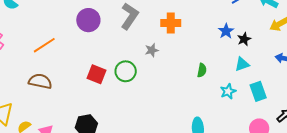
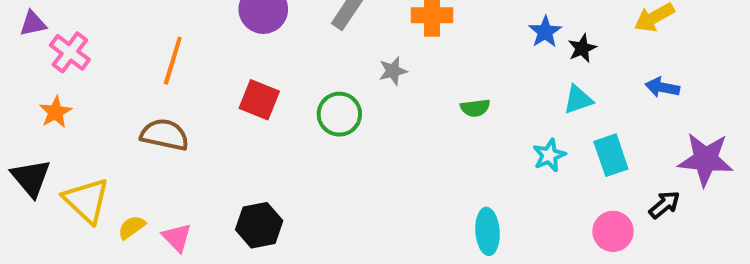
orange line: (44, 45) -> (173, 61), turned -40
green semicircle: (202, 70) -> (475, 108), moved, turned 72
red square: (96, 74) -> (259, 100), moved

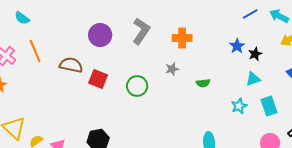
orange line: (173, 61) -> (35, 51), moved, turned -40
gray star: (393, 71) -> (172, 69), moved
brown semicircle: (165, 135) -> (71, 65), moved

